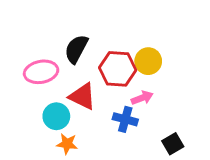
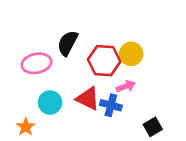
red triangle: (82, 96) -> (88, 98), moved
orange star: (67, 144) -> (26, 127), moved, turned 30

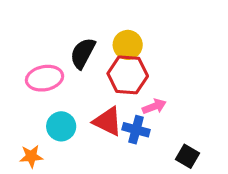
yellow circle: (131, 54) -> (128, 45), moved
orange star: (26, 127) -> (31, 156), turned 30
black square: (153, 127) -> (188, 156), turned -30

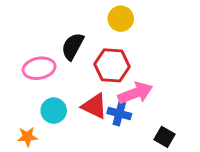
yellow circle: (128, 45) -> (121, 19), moved
pink arrow: (154, 106) -> (135, 93), size x1.6

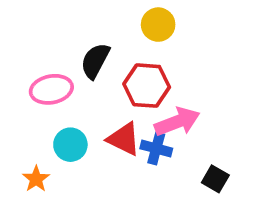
orange star: (27, 137) -> (36, 179), turned -30

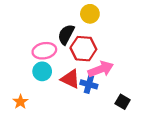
black semicircle: (95, 61) -> (66, 34), moved
pink ellipse: (51, 89) -> (44, 51), moved
cyan circle: (70, 145) -> (42, 71), moved

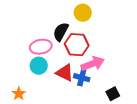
black square: (123, 102) -> (113, 94), turned 32

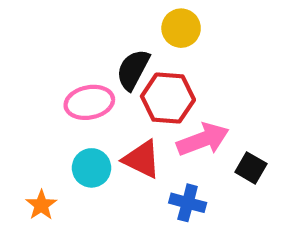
cyan circle: (39, 66) -> (92, 168), moved
blue cross: (82, 78) -> (188, 203), moved
black square: (113, 94) -> (251, 168), moved, turned -32

